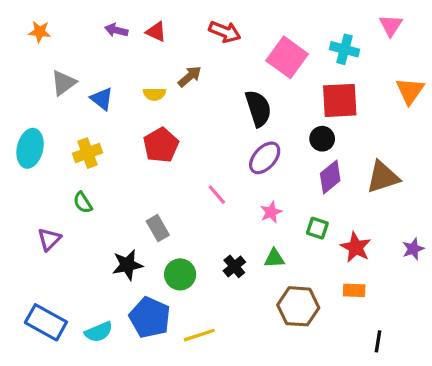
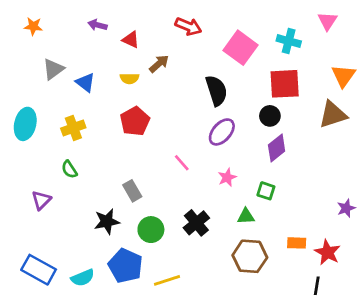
red triangle: (156, 32) -> (131, 40), moved
brown triangle: (383, 177) -> (333, 115), moved
red star: (356, 247) -> (327, 252), moved
green triangle: (274, 258) -> (246, 216), moved
black cross: (234, 266) -> (196, 223), size x1.4

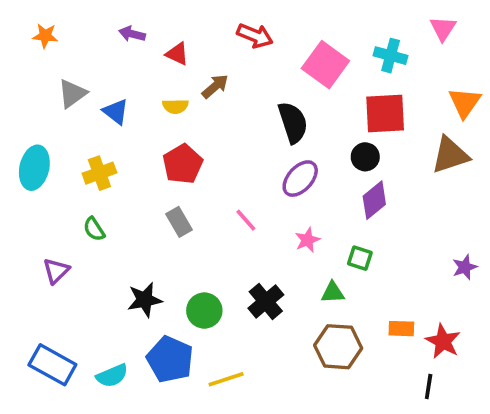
gray rectangle: (132, 191) -> (179, 222), moved
purple star: (346, 208) -> (465, 267), moved

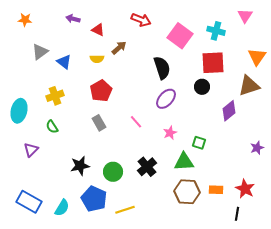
cyan ellipse: (34, 168) -> (19, 111), moved
purple diamond: (374, 200) -> (229, 111), moved
green triangle: (333, 292) -> (184, 162), size x1.5
orange rectangle: (401, 329) -> (216, 190), moved
cyan semicircle: (112, 376) -> (62, 208), turned -36

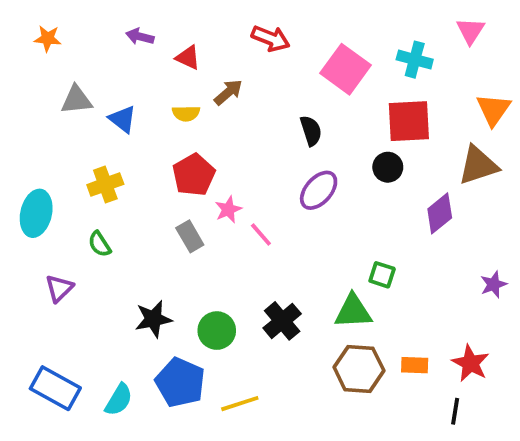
gray triangle: (40, 52) -> (76, 100), turned 30
black semicircle: (162, 68) -> (311, 131), size x0.7
pink star: (170, 133) -> (228, 209), moved

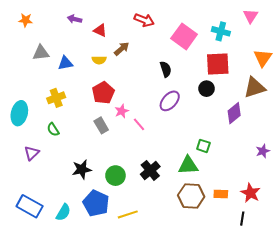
blue triangle: (123, 119) -> (65, 63), turned -49

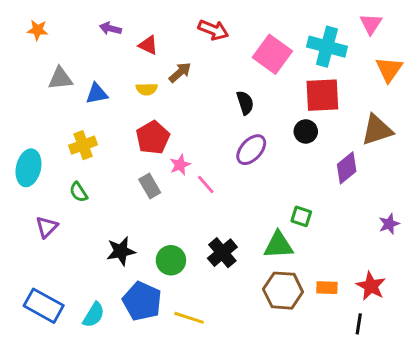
cyan cross: (221, 31) -> (327, 47), size x1.4
orange triangle: (263, 58) -> (389, 69), moved
yellow line: (128, 214) -> (189, 318), turned 36

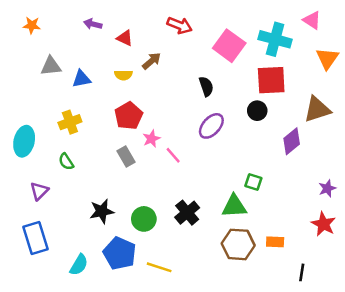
pink triangle: (371, 24) -> (312, 20), turned -30
red star: (371, 286) -> (323, 224), moved
blue rectangle: (44, 306) -> (36, 238), moved, turned 44

